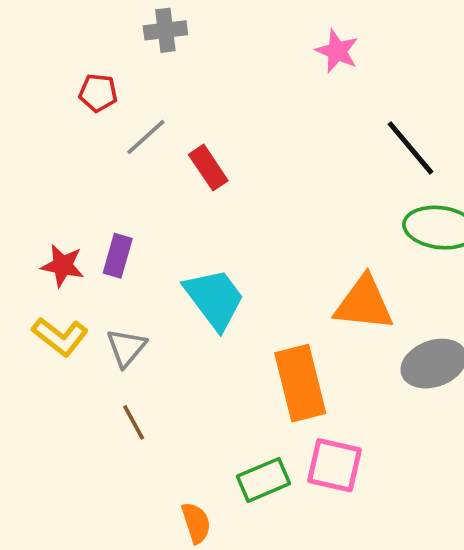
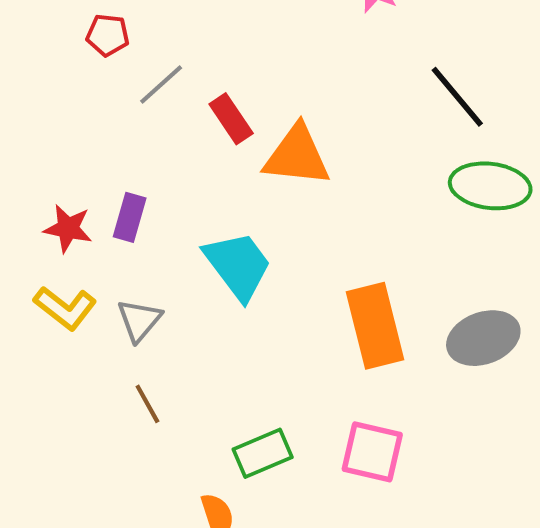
orange triangle: (364, 304) -> (297, 156), moved
orange rectangle: (300, 383) -> (375, 326), moved
green rectangle: (263, 480) -> (263, 453), moved

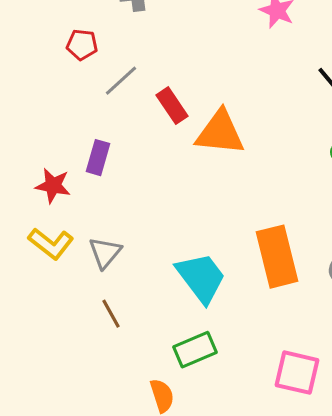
purple rectangle: (130, 217) -> (98, 158), moved
cyan trapezoid: (238, 265) -> (201, 278), moved
pink square: (372, 452) -> (297, 373), moved

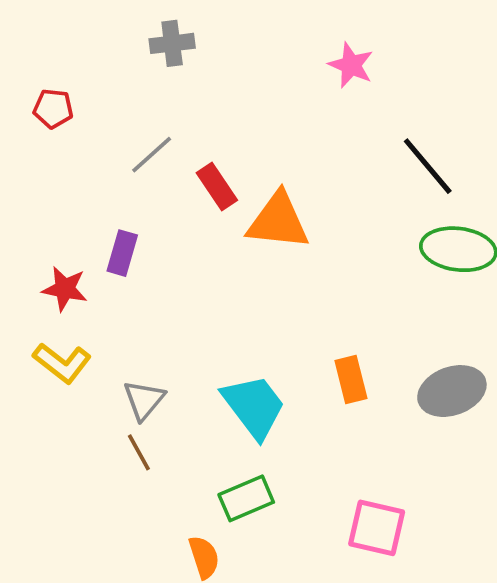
red pentagon: (82, 45) -> (53, 109), moved
gray triangle: (105, 253) -> (144, 400), moved
orange rectangle: (277, 257) -> (351, 380), size x0.6

